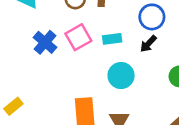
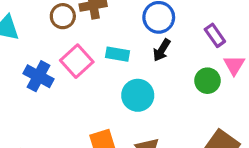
cyan rectangle: (112, 39) -> (117, 54), turned 30

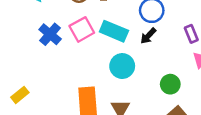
cyan rectangle: (117, 54) -> (114, 31), size x1.5
green circle: (207, 81) -> (170, 84), moved

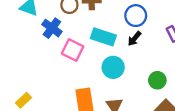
pink square: (82, 29) -> (73, 50), moved, turned -30
blue cross: (50, 34) -> (52, 28), moved

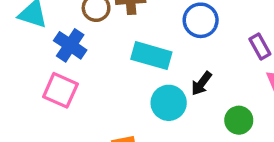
black arrow: (134, 39) -> (201, 83), moved
pink square: (73, 50) -> (60, 90), moved

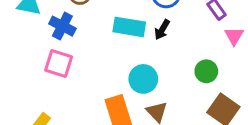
black arrow: (201, 83) -> (162, 30), moved
cyan circle: (169, 103) -> (143, 79), moved

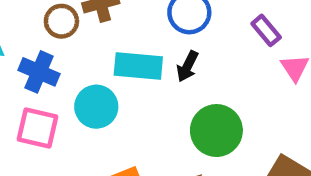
green circle: (206, 71) -> (216, 131), moved, size x1.5
cyan circle: (143, 79) -> (96, 107), moved

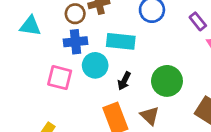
black arrow: (187, 66) -> (124, 81), moved
blue cross: (39, 72) -> (75, 42), moved, turned -30

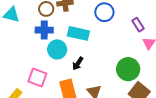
pink square: (60, 78) -> (37, 77), moved
green circle: (167, 81) -> (128, 69), moved

